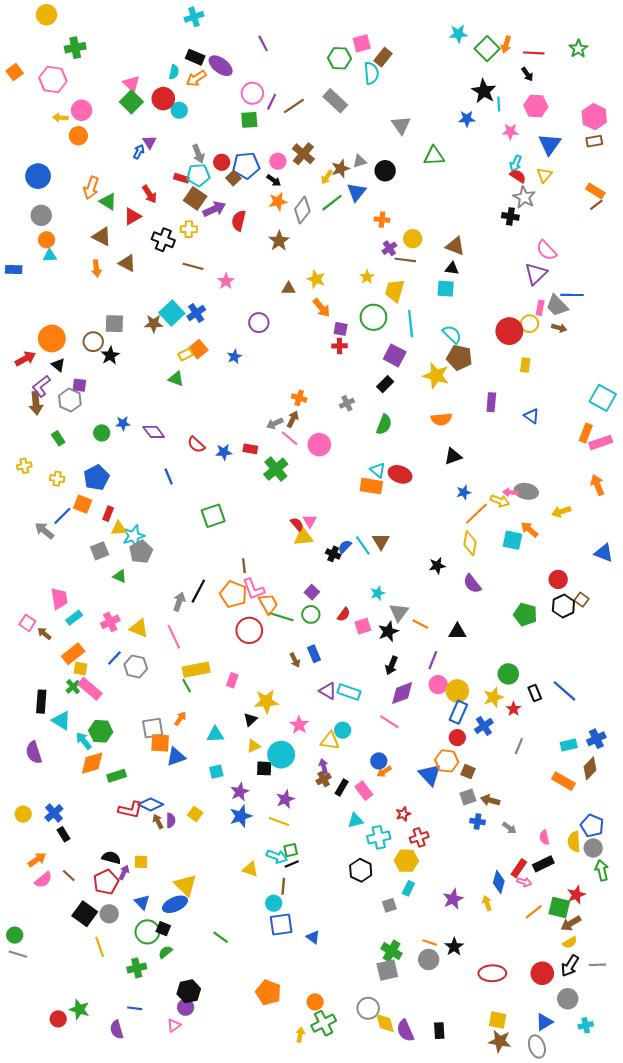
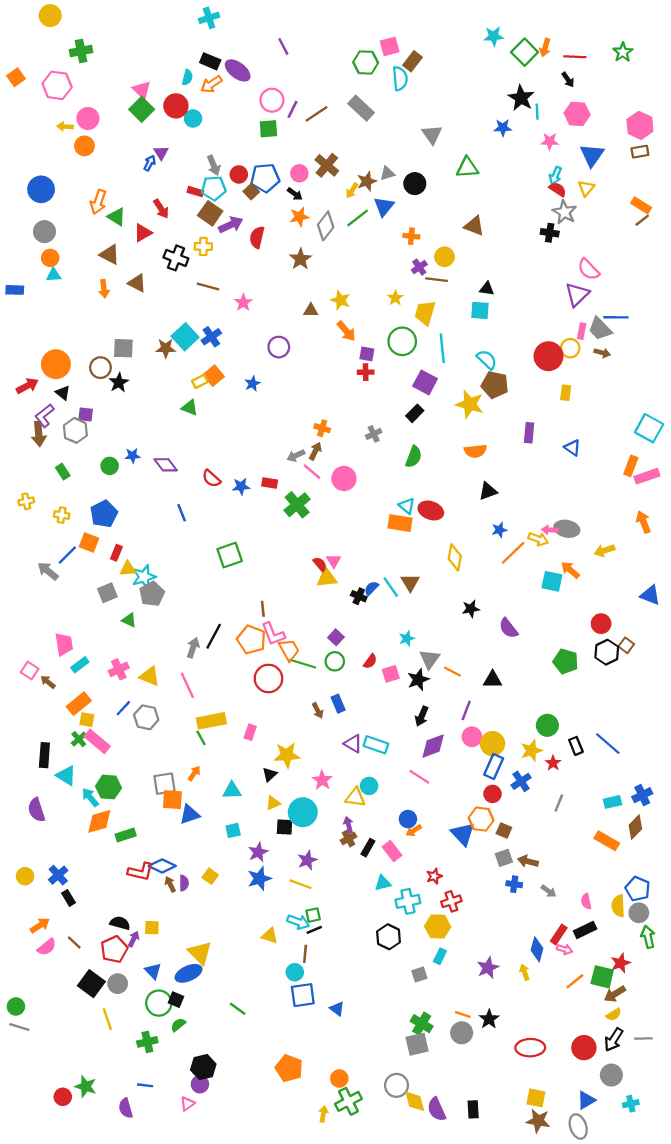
brown triangle: (455, 246) -> (474, 226), moved
yellow diamond: (470, 543) -> (455, 557), moved

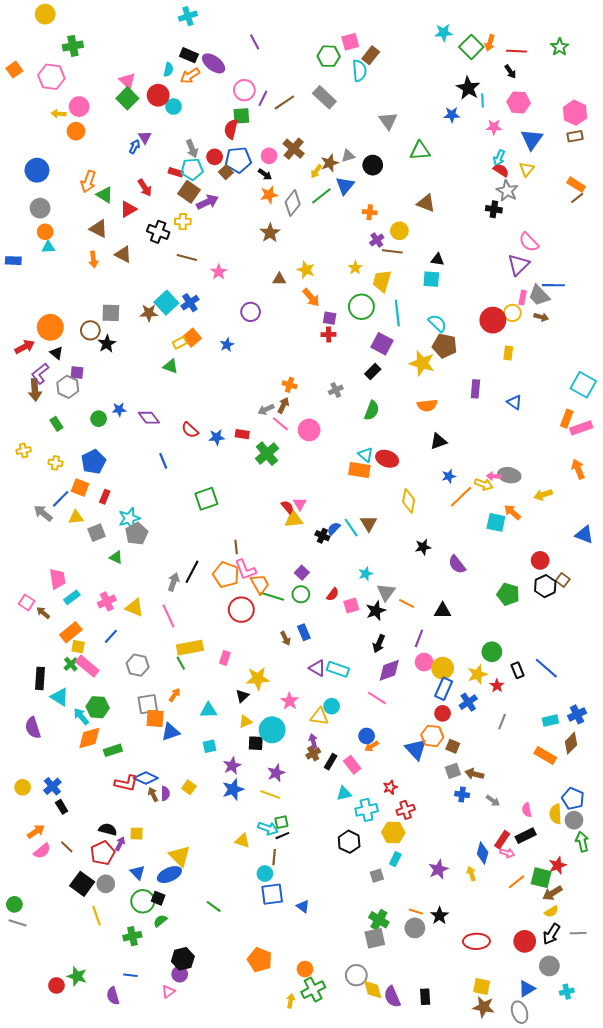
red semicircle: (257, 237) -> (231, 129), moved
yellow triangle: (128, 569) -> (76, 517), moved
gray hexagon: (146, 717) -> (138, 665), moved

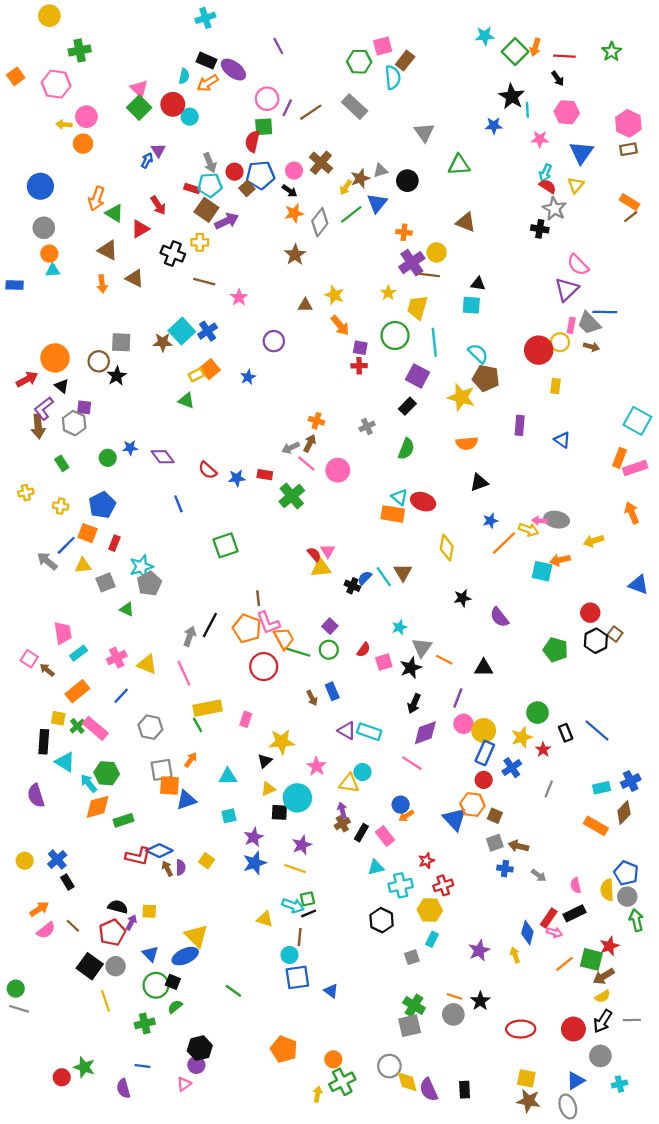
purple cross: (377, 240) -> (412, 263), size x1.6
orange arrow: (512, 512) -> (560, 560), turned -54
yellow square: (78, 647) -> (58, 718), moved

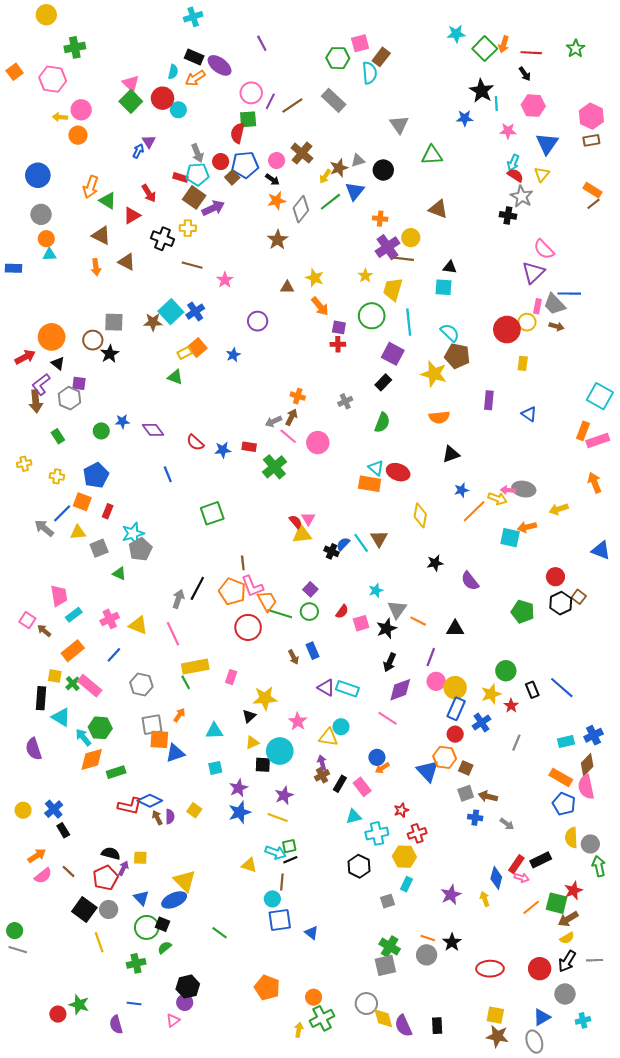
blue pentagon: (626, 873) -> (564, 804), moved
pink semicircle: (576, 885) -> (586, 787), moved, size x1.6

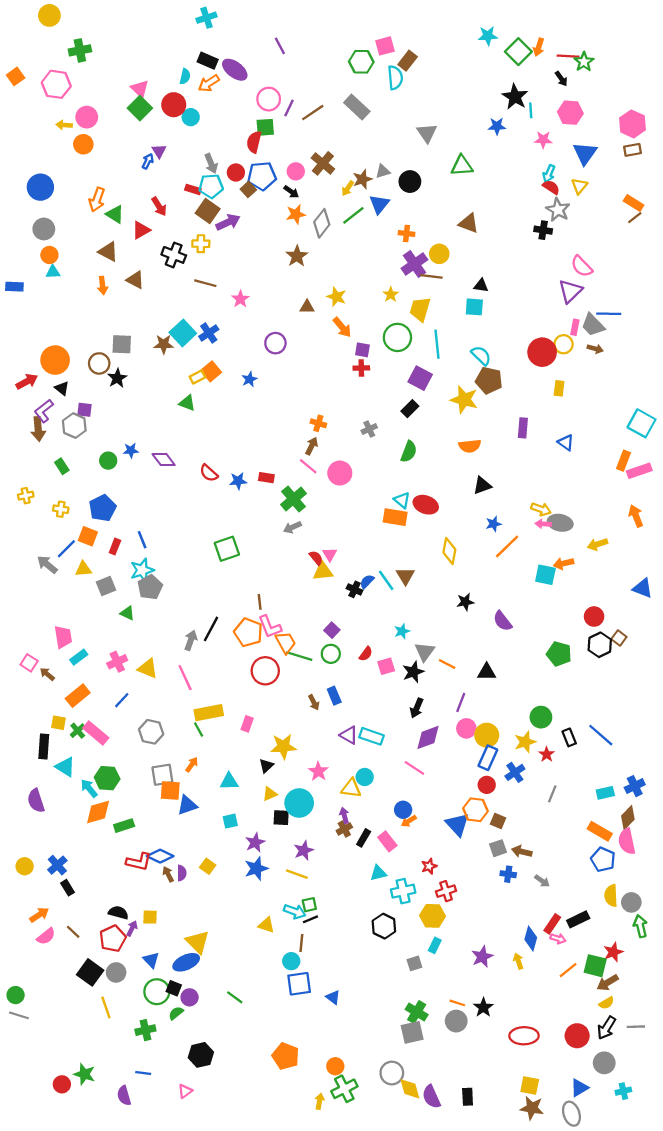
green star: (576, 49) -> (584, 62), moved
gray arrow: (273, 421) -> (292, 527), moved
blue line: (168, 474) -> (142, 540), moved
yellow arrow: (497, 499) -> (541, 509), moved
purple circle: (185, 1002) -> (190, 997), moved

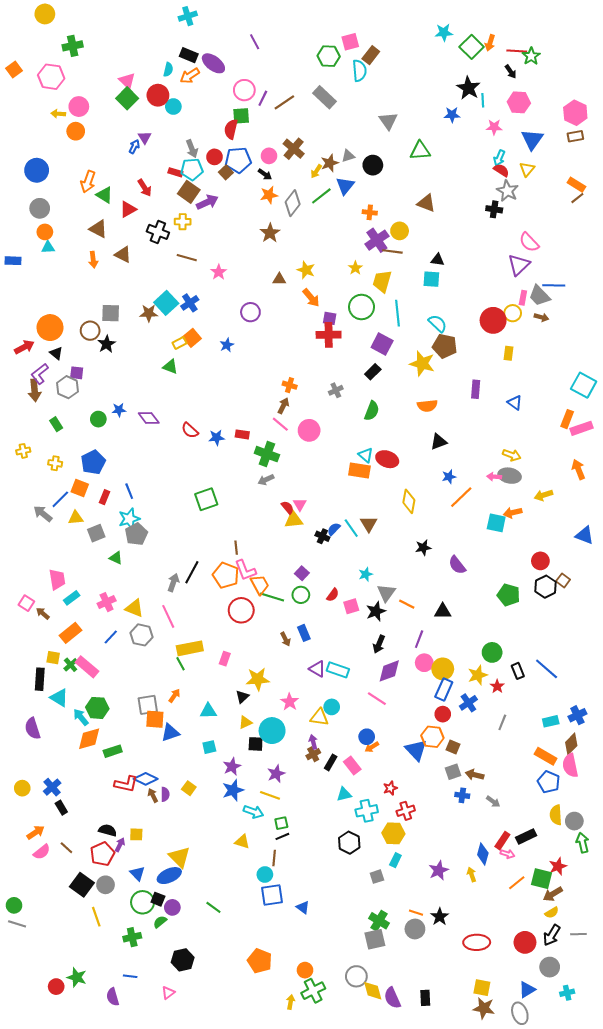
red cross: (361, 368) -> (329, 335), size x1.6
green cross: (294, 499) -> (267, 454), turned -30
yellow arrow: (541, 509) -> (512, 455), moved
gray hexagon: (151, 732) -> (141, 635), moved
cyan arrow: (295, 911) -> (254, 812), moved

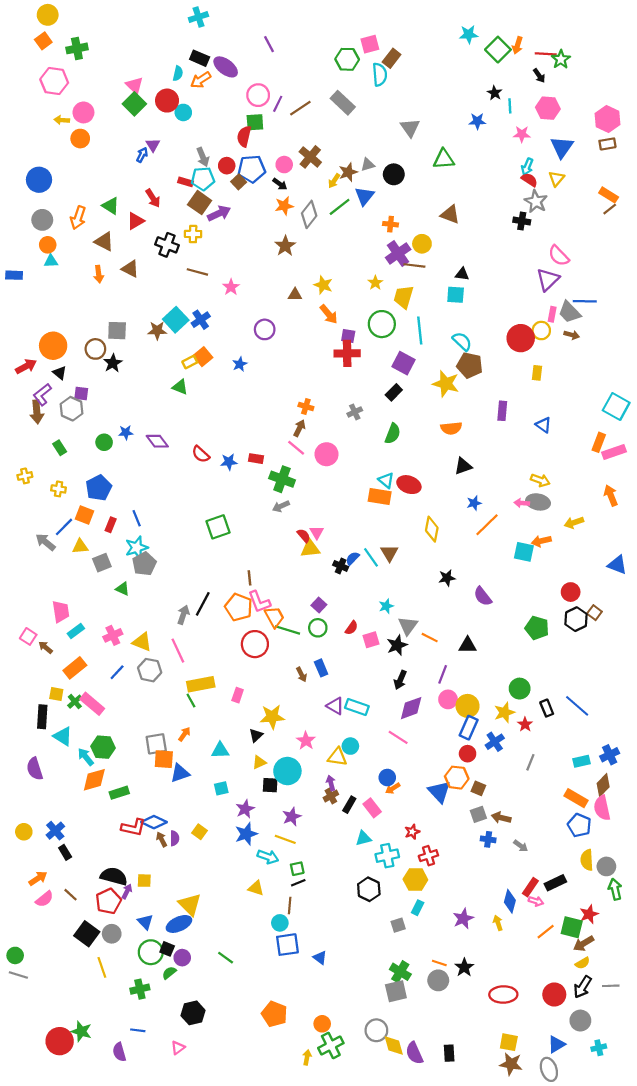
orange square: (14, 70) -> (43, 41), moved
black star: (468, 88) -> (495, 93), size x0.6
orange arrow: (88, 182) -> (78, 218), moved
black semicircle: (108, 830) -> (114, 876), size x1.4
red circle: (56, 987) -> (60, 1041), size x1.6

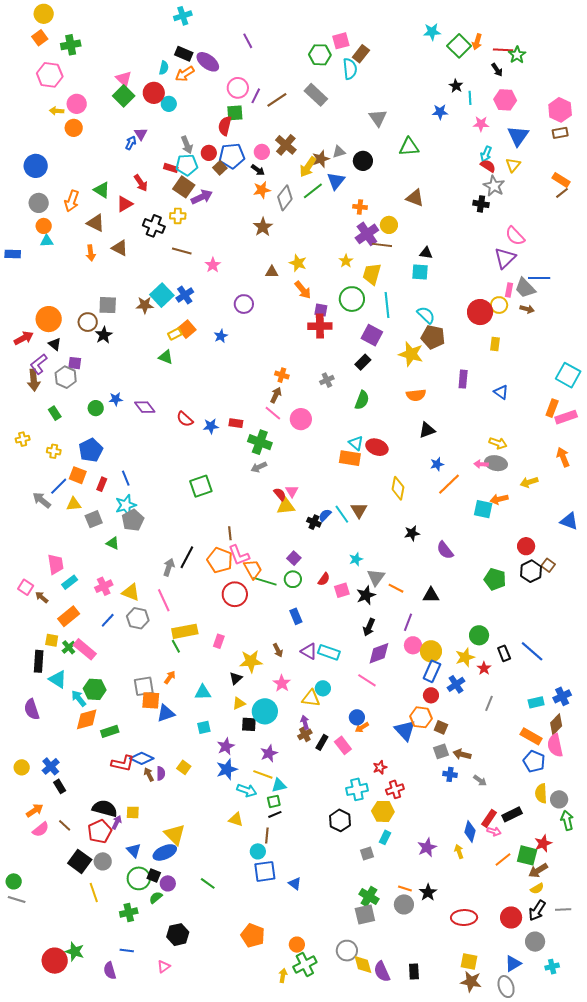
yellow arrow: (334, 181) -> (308, 167), size x1.5
brown arrow: (302, 674) -> (278, 650), moved
cyan triangle: (363, 838) -> (279, 785), moved

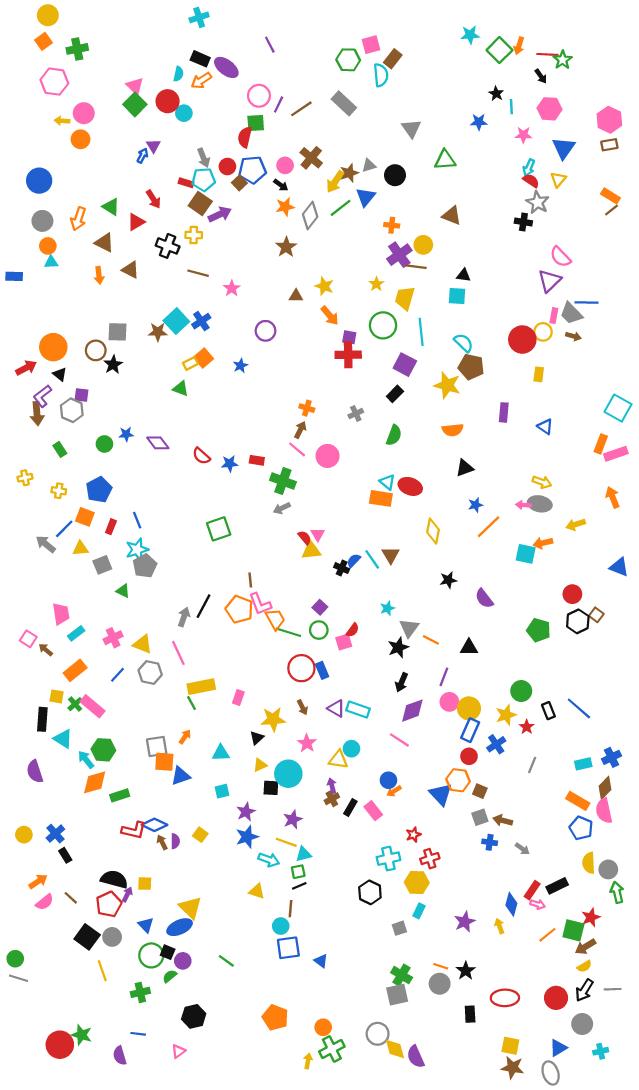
pink square: (342, 590) -> (344, 642), moved
red circle: (235, 594) -> (301, 668), moved
black rectangle: (414, 972) -> (470, 1014), moved

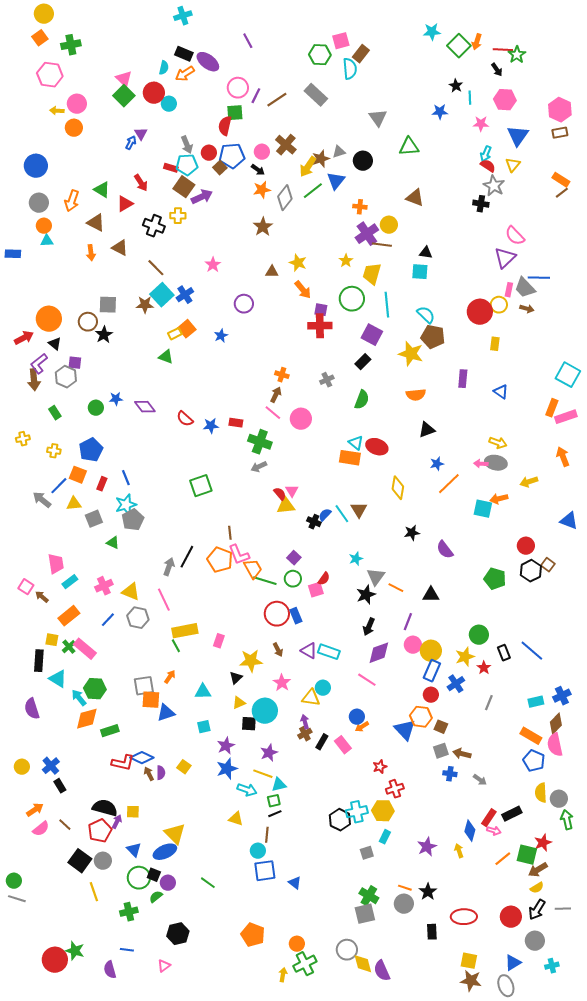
brown line: (198, 273) -> (156, 268), moved, turned 30
cyan cross: (388, 859) -> (357, 812), moved

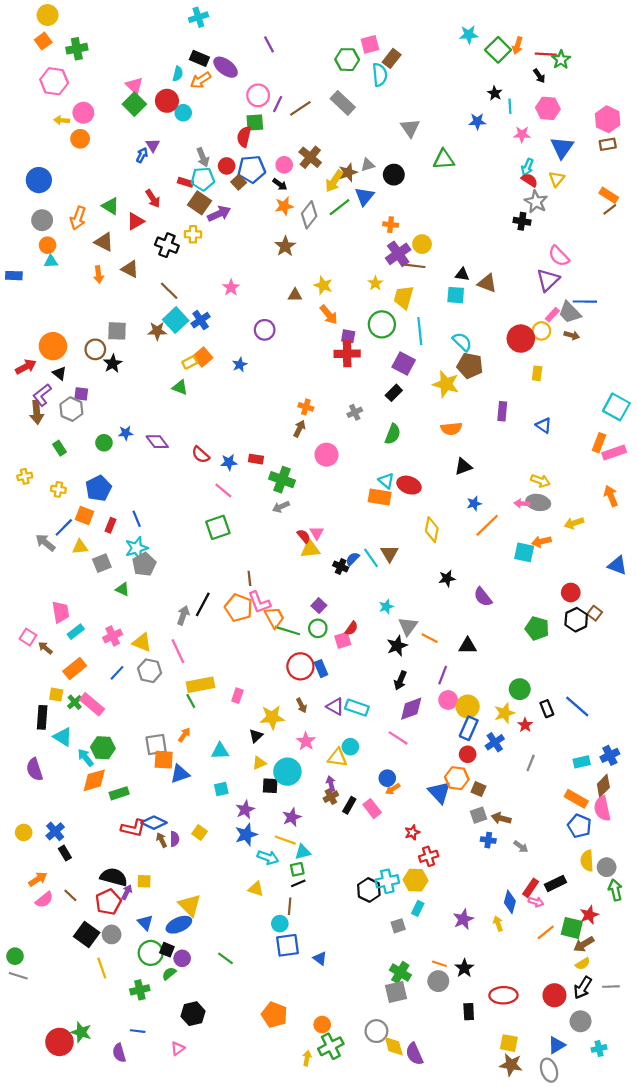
brown triangle: (415, 198) -> (487, 283), moved
pink rectangle: (509, 290) -> (552, 315), turned 32
pink line: (273, 413) -> (223, 490), moved

